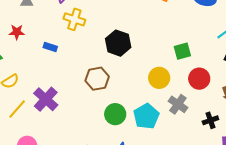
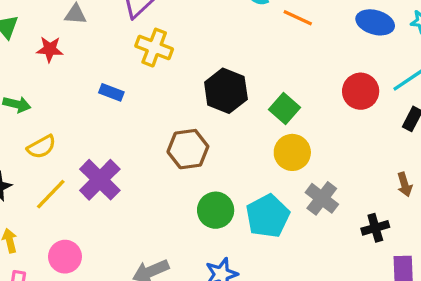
red star: (17, 32) -> (50, 49), moved
green square: (182, 51) -> (285, 109), moved, turned -36
red circle: (199, 79) -> (361, 91), moved

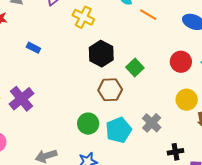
yellow cross: (154, 48) -> (83, 17), moved
brown hexagon: (188, 149) -> (110, 90), moved
yellow circle: (292, 152) -> (187, 100), moved
black cross: (375, 228) -> (176, 152), moved

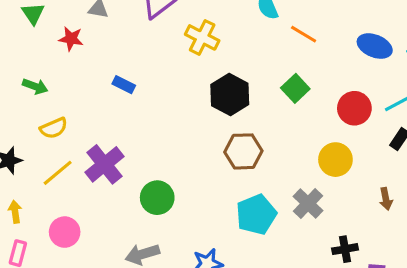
green square: (135, 68) -> (295, 88), moved
yellow circle: (187, 100) -> (335, 160), moved
green circle: (88, 124) -> (157, 198), moved

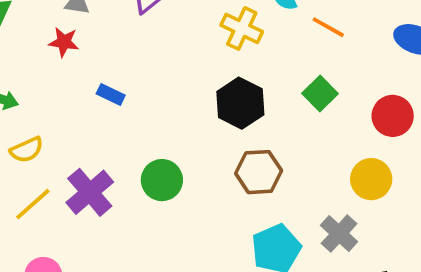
yellow cross: (202, 37) -> (242, 28), moved
red star: (71, 39) -> (64, 42), moved
green circle: (157, 198) -> (162, 180), moved

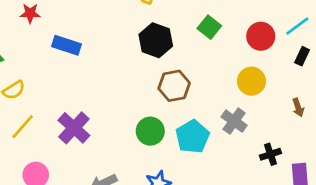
blue rectangle: (111, 95) -> (67, 45), size x1.5
green circle: (162, 180) -> (150, 131), moved
purple cross: (90, 192) -> (74, 128), moved

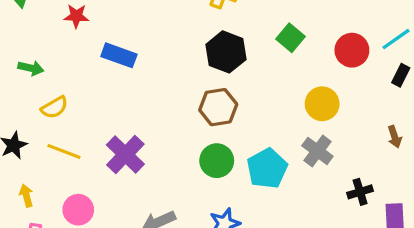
yellow circle: (251, 81) -> (322, 104), moved
brown hexagon: (174, 86) -> (218, 107), moved
yellow line: (23, 127) -> (64, 151), turned 68

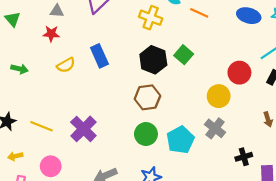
green square: (290, 38) -> (184, 55), moved
red circle: (352, 50) -> (239, 73), moved
blue rectangle: (119, 55) -> (99, 56), moved, turned 45
yellow semicircle: (54, 107) -> (66, 65), moved
yellow arrow: (26, 196) -> (15, 156), turned -88

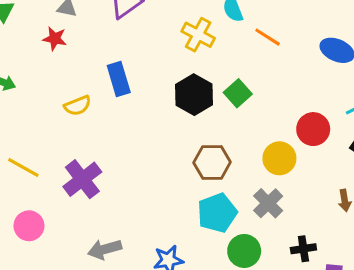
yellow semicircle: (66, 65) -> (78, 106), moved
brown hexagon: (147, 97) -> (212, 162), moved
green circle: (146, 134) -> (244, 251), moved

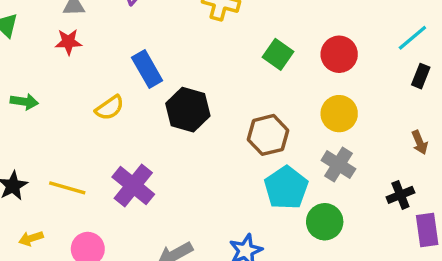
black hexagon: (194, 95) -> (188, 110), moved
red circle: (313, 129) -> (339, 54), moved
black cross: (303, 249) -> (400, 195), moved

